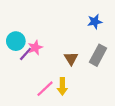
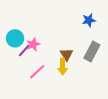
yellow arrow: (62, 86) -> (63, 67), moved
pink line: (45, 89) -> (37, 72), moved

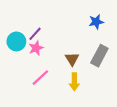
purple line: (24, 50) -> (35, 34), moved
yellow arrow: (63, 67) -> (74, 82), moved

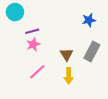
purple line: (35, 34) -> (32, 31), turned 32
cyan circle: (16, 41) -> (15, 12), moved

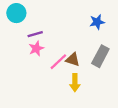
brown triangle: (67, 55) -> (73, 60), turned -40
pink line: (37, 72) -> (58, 62), moved

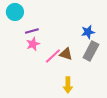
blue star: (97, 22) -> (88, 32), moved
yellow arrow: (75, 83) -> (68, 85), moved

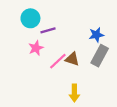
cyan circle: (15, 12) -> (30, 18), moved
purple line: (32, 31) -> (48, 30), moved

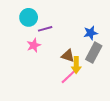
pink line: (58, 61) -> (69, 76), moved
yellow arrow: (74, 93) -> (76, 65), moved

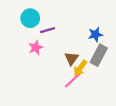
brown triangle: (68, 56) -> (72, 58), turned 48
yellow arrow: (76, 65) -> (80, 68), turned 35

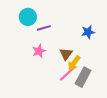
pink star: (36, 48) -> (39, 51), moved
gray rectangle: (99, 55) -> (83, 77), moved

